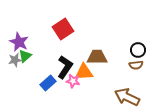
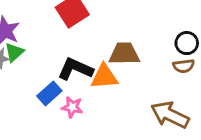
black L-shape: (65, 67) -> (75, 69), turned -100
pink star: (73, 81) -> (72, 107), moved

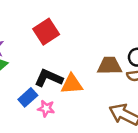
brown trapezoid: (124, 54) -> (110, 66), moved

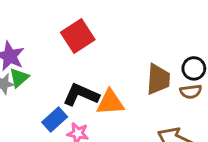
brown trapezoid: (110, 66) -> (158, 79), turned 95

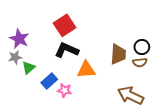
green triangle: (19, 78) -> (29, 68), moved
black L-shape: (81, 95) -> (67, 50), moved

